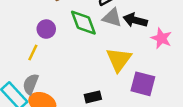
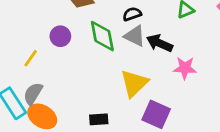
pink star: (161, 38) -> (185, 68), turned -30
yellow line: (33, 53) -> (31, 58), moved

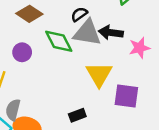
gray triangle: (135, 36) -> (87, 33), size x1.4

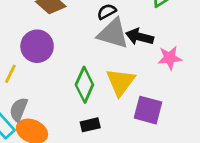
green diamond: (59, 41) -> (84, 85), moved, turned 44
purple circle: (22, 52) -> (37, 46), size x1.5

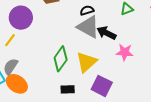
purple circle: (37, 46) -> (21, 18), moved
black rectangle: (90, 125) -> (68, 89), moved

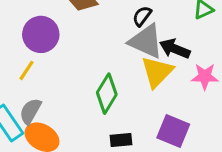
black semicircle: (87, 10) -> (142, 16), turned -32
yellow triangle: (86, 62) -> (157, 72), moved

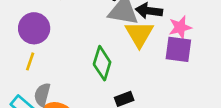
purple square: (173, 131) -> (178, 49), moved

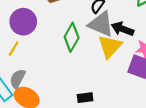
green diamond: (102, 63) -> (72, 37), moved

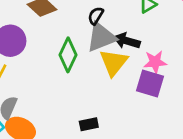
gray triangle: (101, 24) -> (101, 37), turned -40

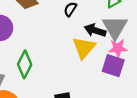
gray triangle: (101, 37) -> (115, 27), moved, turned -40
green diamond: (68, 55) -> (25, 64), moved

